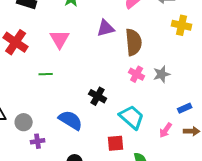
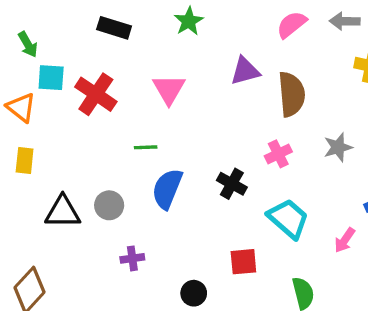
pink cross: (137, 74) -> (278, 154), moved, turned 35
blue semicircle: (71, 120) -> (167, 189), moved, turned -100
gray circle: (24, 122) -> (109, 205), moved
red square: (116, 143) -> (243, 262), moved

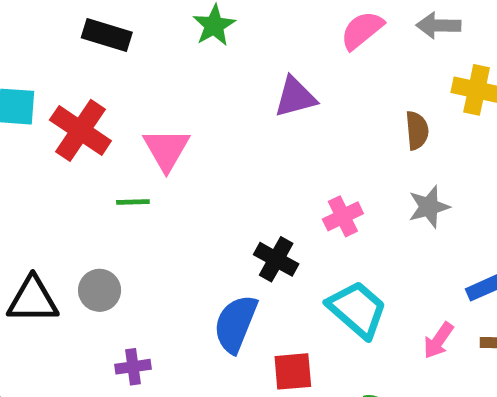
pink triangle: (169, 89) -> (166, 150), moved
brown semicircle: (292, 94) -> (417, 130), moved, size x0.6
green line: (146, 147) -> (133, 202), moved
blue semicircle: (167, 189) -> (236, 324), moved

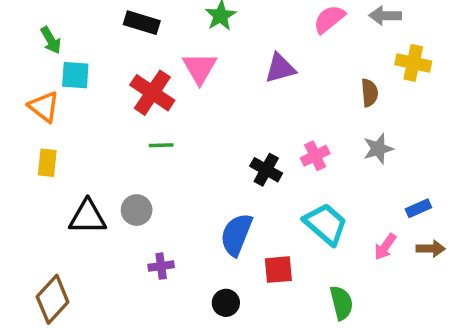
red cross: (80, 130) -> (152, 93), moved
pink triangle: (166, 150) -> (200, 68), moved
black cross: (276, 259) -> (266, 170), moved

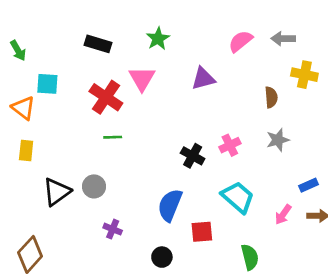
green arrow: (51, 40) -> (18, 51), moved
black triangle: (88, 217) -> (57, 192), turned -36
purple cross: (161, 266) -> (113, 229), turned 30

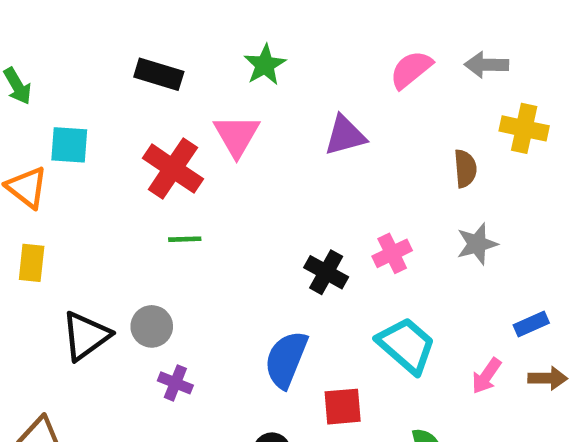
purple cross: (113, 229) -> (175, 383), moved

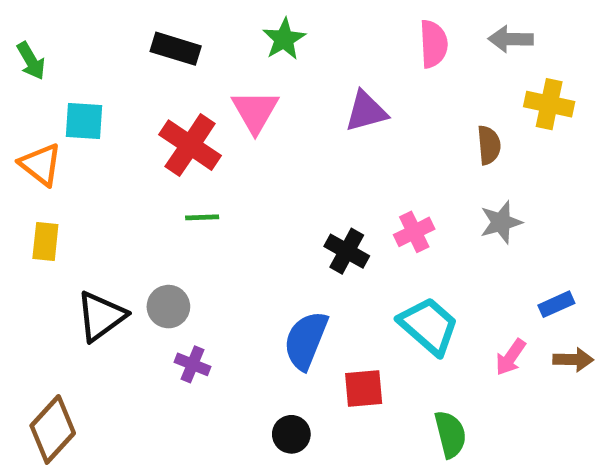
pink semicircle: (411, 70) -> (433, 44), turned 126

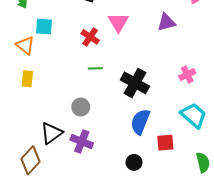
red cross: (190, 145) -> (90, 37), size x0.7
black cross: (347, 251) -> (135, 83), moved, size x1.5
black triangle: (101, 316) -> (51, 133), moved
purple cross: (192, 364) -> (82, 141), moved, size x1.5

